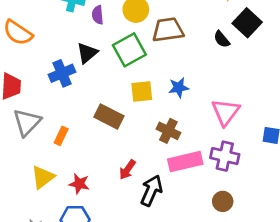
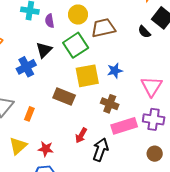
yellow square: (142, 92) -> (87, 76), size x1.4

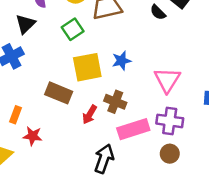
green square: (76, 45) -> (73, 29), size x0.7
black triangle: (44, 50) -> (25, 24), moved
red arrow: (81, 135) -> (90, 115), moved
red star: (46, 149) -> (33, 136), moved
brown circle: (155, 154) -> (170, 154), moved

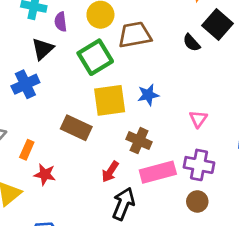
green square: (73, 29) -> (95, 57), size x1.4
pink triangle: (167, 80) -> (198, 119), size x0.6
red arrow: (90, 115) -> (110, 172), moved

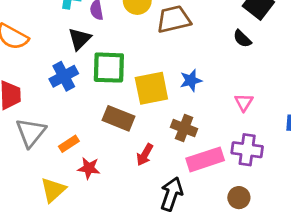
black semicircle: (192, 43) -> (242, 39), moved
green square: (95, 57) -> (109, 68), moved, turned 36
orange rectangle: (27, 150) -> (69, 144), turned 36
red arrow: (110, 172) -> (145, 155), moved
brown circle: (197, 201) -> (239, 198), moved

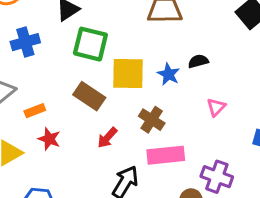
black semicircle: (242, 39) -> (198, 61), moved, turned 108
blue cross: (64, 76) -> (25, 42), moved
blue star: (191, 80) -> (169, 74), turned 30
purple cross: (247, 150) -> (217, 177), moved

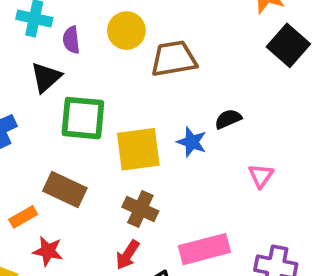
brown rectangle: (89, 96) -> (65, 189), moved
brown cross: (152, 120) -> (140, 209), moved
red arrow: (107, 138) -> (128, 255), moved

